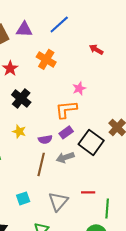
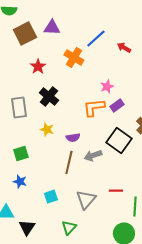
blue line: (59, 24) -> (96, 39), moved
purple rectangle: (66, 132) -> (117, 106), moved

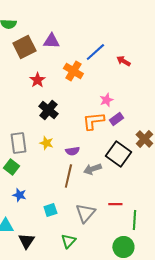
gray rectangle: (19, 108) -> (18, 143), moved
green square: (21, 154) -> (11, 167), moved, turned -35

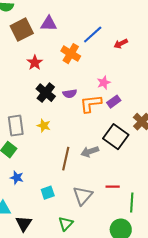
red arrow: (123, 61) -> (121, 44), turned -56
purple semicircle: (72, 151) -> (70, 94), moved

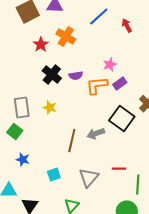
red arrow: (121, 44) -> (127, 26), turned 88
orange cross: (71, 54) -> (66, 37), moved

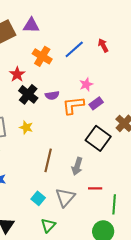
blue line: (99, 17) -> (74, 49), moved
red star: (41, 45) -> (17, 74), moved
gray arrow: (96, 134) -> (77, 166), moved, turned -54
cyan square: (54, 175) -> (38, 198), moved, turned -32

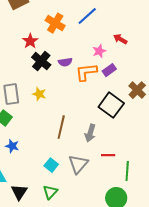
red arrow: (103, 45) -> (120, 39), moved, turned -32
green triangle: (48, 225) -> (50, 192), moved

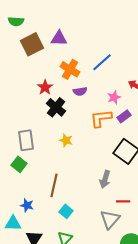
purple semicircle: (65, 62) -> (80, 91), moved
yellow star: (39, 94) -> (66, 140), moved
brown line: (61, 127) -> (54, 185), moved
blue star: (12, 146) -> (27, 205), moved
gray triangle: (78, 164) -> (110, 219), moved

